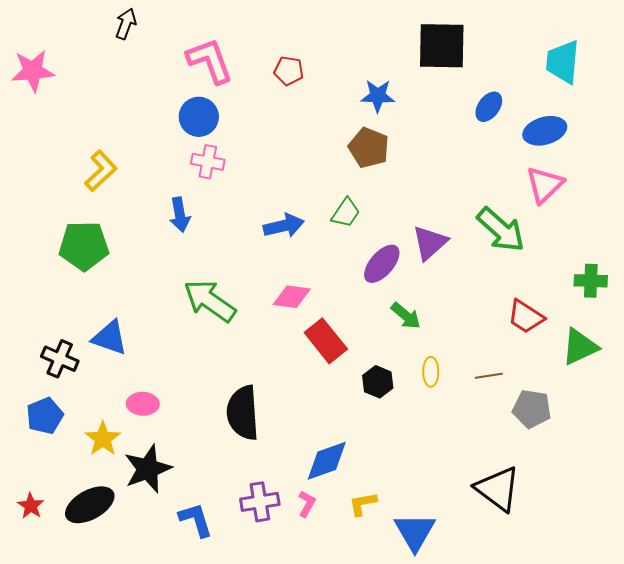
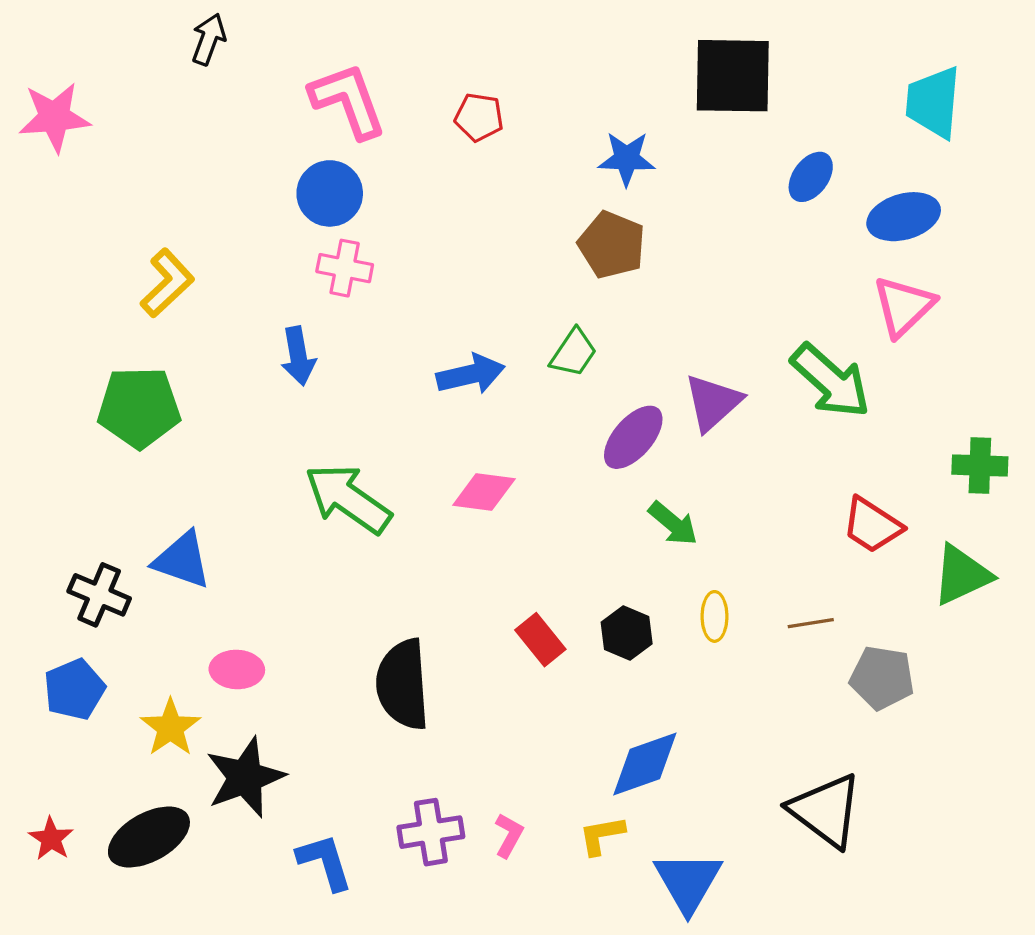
red rectangle: (326, 341) -> (540, 640), moved, size x0.7
blue diamond: (327, 461) -> (645, 764), moved

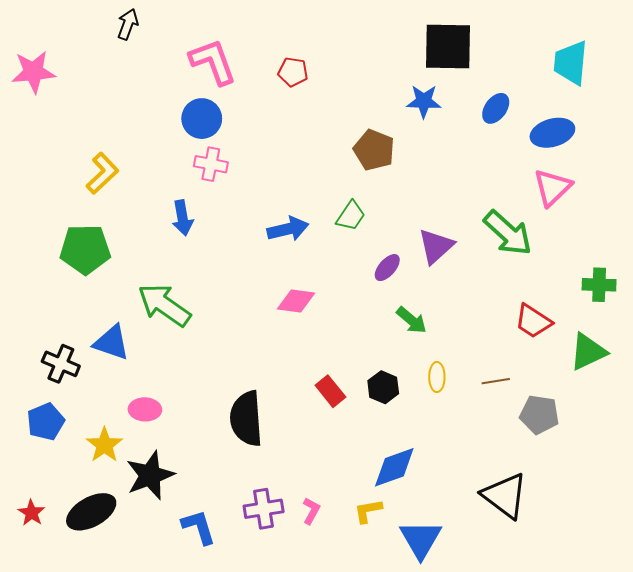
blue star: (627, 159) -> (424, 101), moved
purple ellipse: (633, 437) -> (387, 268), size x0.7
green arrow: (348, 499) -> (164, 305), moved

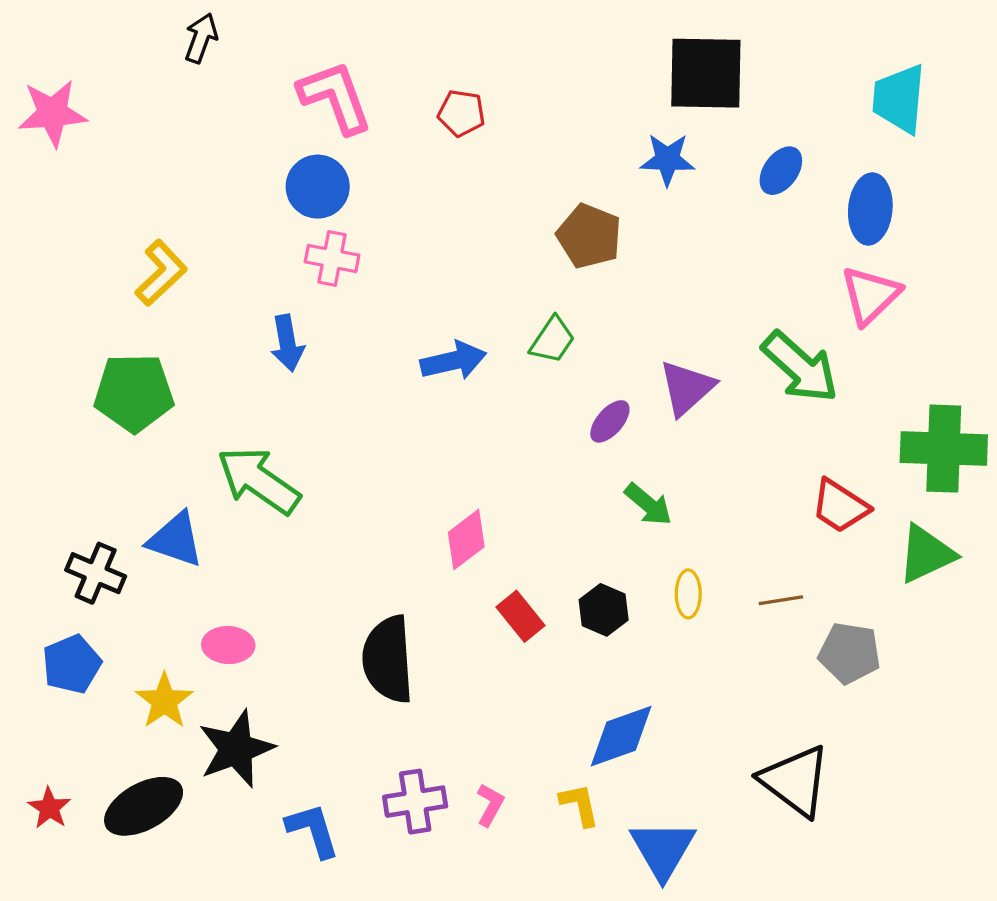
blue ellipse: (552, 133) -> (870, 209), turned -69
green cross: (599, 285) -> (944, 449), size x1.6
pink diamond: (296, 301) -> (466, 540), moved, turned -45
yellow L-shape: (368, 511) -> (580, 805), turned 88

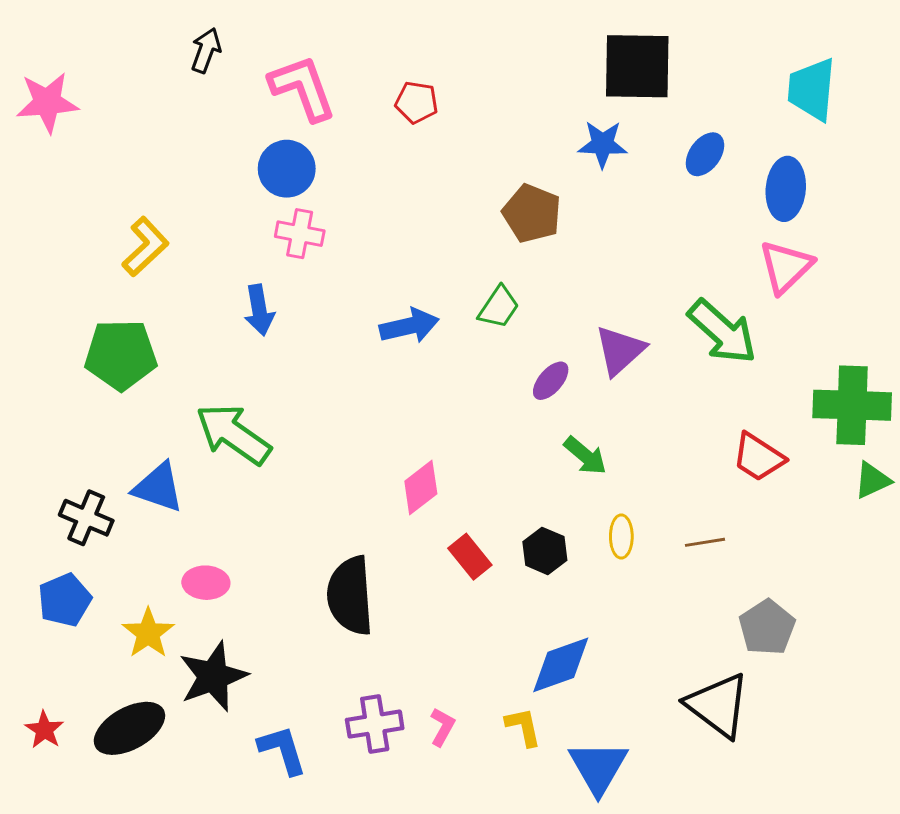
black arrow: (201, 38) -> (206, 50), moved
green triangle: (926, 554) -> (872, 480), moved, size x0.7
gray pentagon: (850, 653) -> (767, 627), moved, turned 30

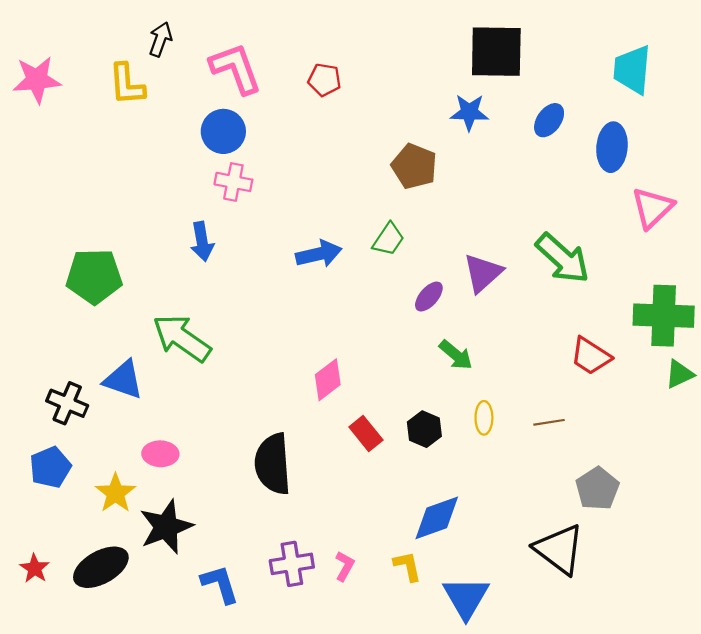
yellow L-shape: (145, 247) -> (127, 84), moved, turned 129
pink triangle: (786, 267) -> (652, 208), moved

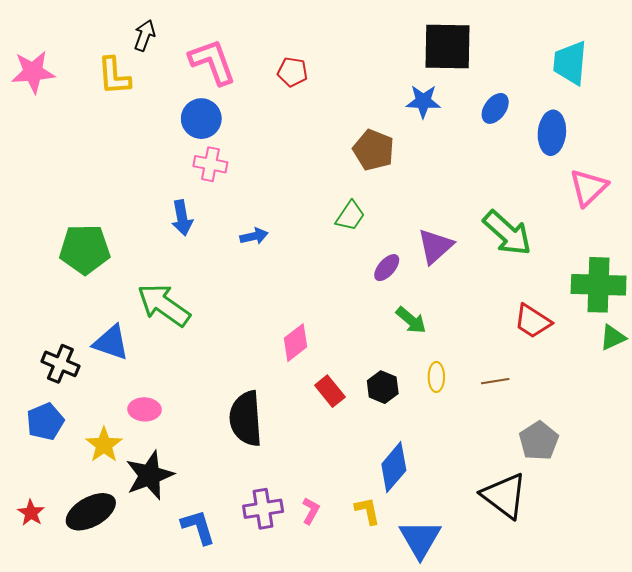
blue arrow: (319, 254) -> (254, 236), moved, size x0.7
blue diamond: (437, 518) -> (394, 467), turned -30

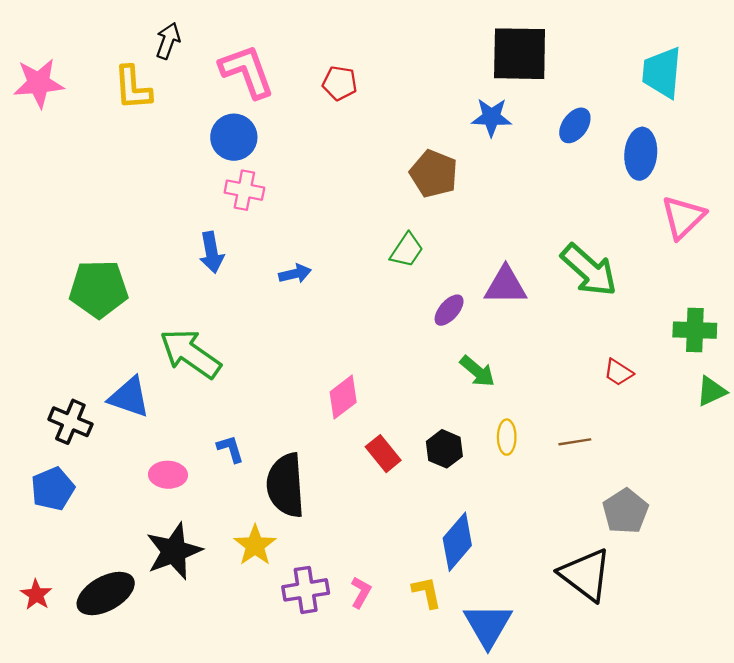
purple triangle: (435, 246) -> (506, 285), turned 42
green cross: (599, 285) -> (695, 330), size x0.7
red trapezoid: (533, 321) -> (618, 372), size x0.7
yellow star: (104, 445) -> (255, 545), moved
blue L-shape: (198, 527) -> (230, 449), moved, size x0.7

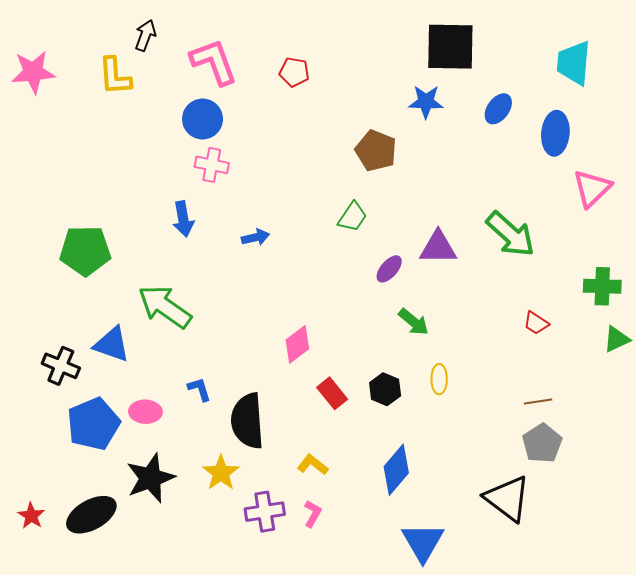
brown line: (575, 442) -> (538, 401), moved
blue pentagon: (53, 489) -> (93, 424), moved, size x1.4
yellow L-shape: (427, 592) -> (313, 465), moved, turned -40

